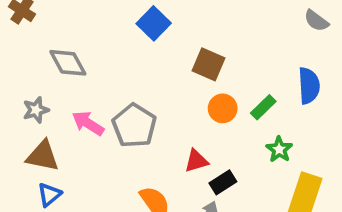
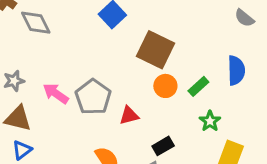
gray diamond: (68, 63) -> (36, 23), moved
brown square: (208, 64) -> (155, 50), size x1.4
red triangle: (196, 161) -> (129, 115), moved

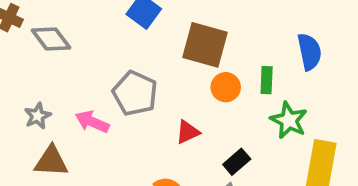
green rectangle: (198, 86) -> (267, 80), turned -35
gray pentagon: (93, 97) -> (135, 93), moved
green star: (210, 121) -> (289, 120), size x1.4

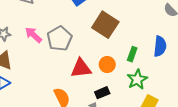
orange circle: (226, 87) -> (107, 65), moved
pink arrow: (92, 122) -> (33, 35), moved
red triangle: (188, 132) -> (81, 68), size x1.5

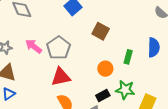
brown square: (105, 25) -> (101, 31), size x0.7
red triangle: (81, 68) -> (61, 77), moved
green star: (137, 79) -> (125, 90), moved, turned -30

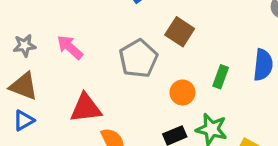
gray pentagon: (59, 48) -> (138, 59), moved
red triangle: (61, 77) -> (86, 108), moved

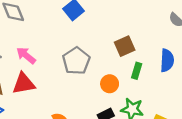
brown square: (180, 32) -> (125, 46), moved, turned 36
red triangle: (86, 108) -> (24, 83), moved

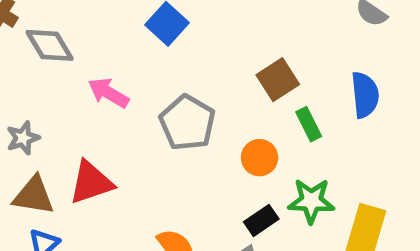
pink arrow: (26, 55) -> (109, 93), moved
green rectangle: (137, 71) -> (309, 124), turned -35

